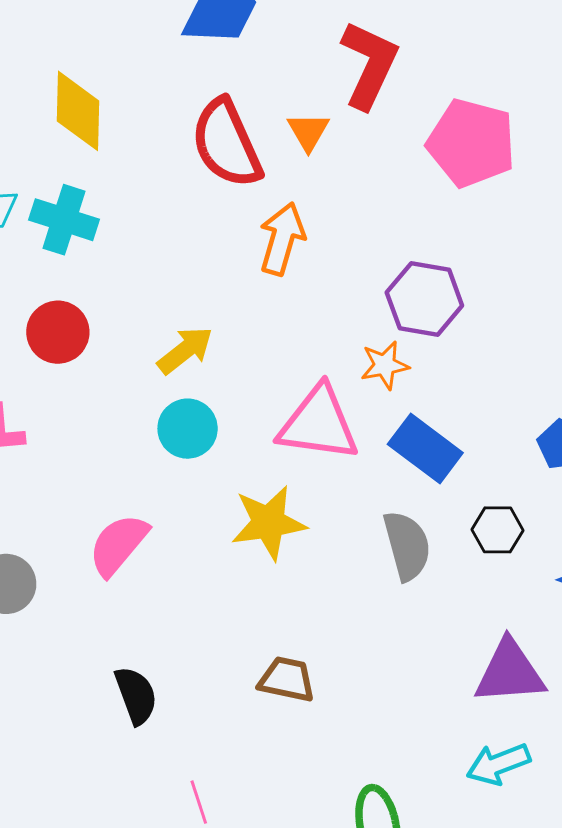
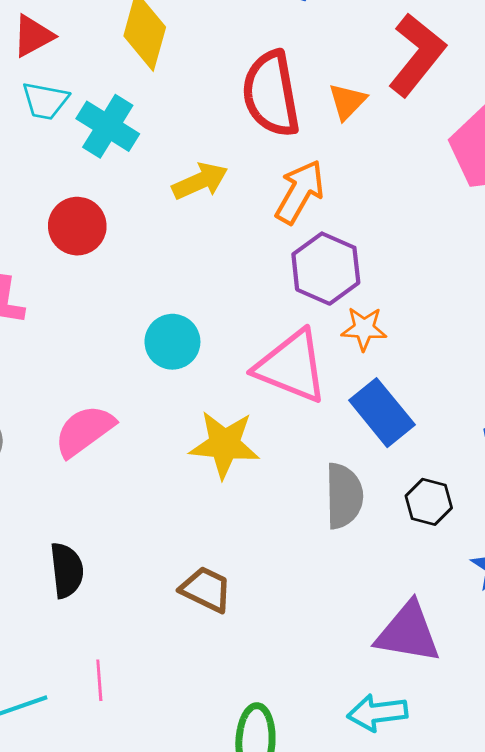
purple hexagon: (424, 299) -> (326, 269), moved
yellow arrow: (185, 350) -> (200, 181), moved

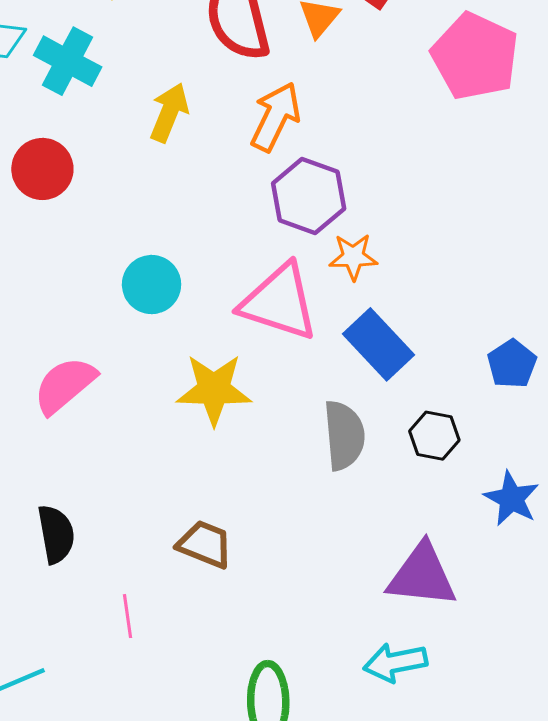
yellow arrow: (200, 181) -> (169, 112), turned -40
pink line: (99, 680) -> (127, 616), moved

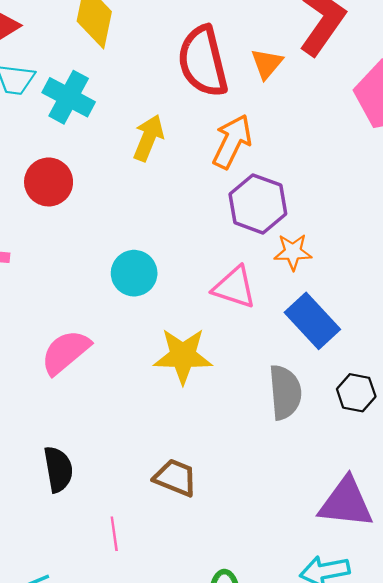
pink triangle: (279, 302) -> (234, 287), size x0.7

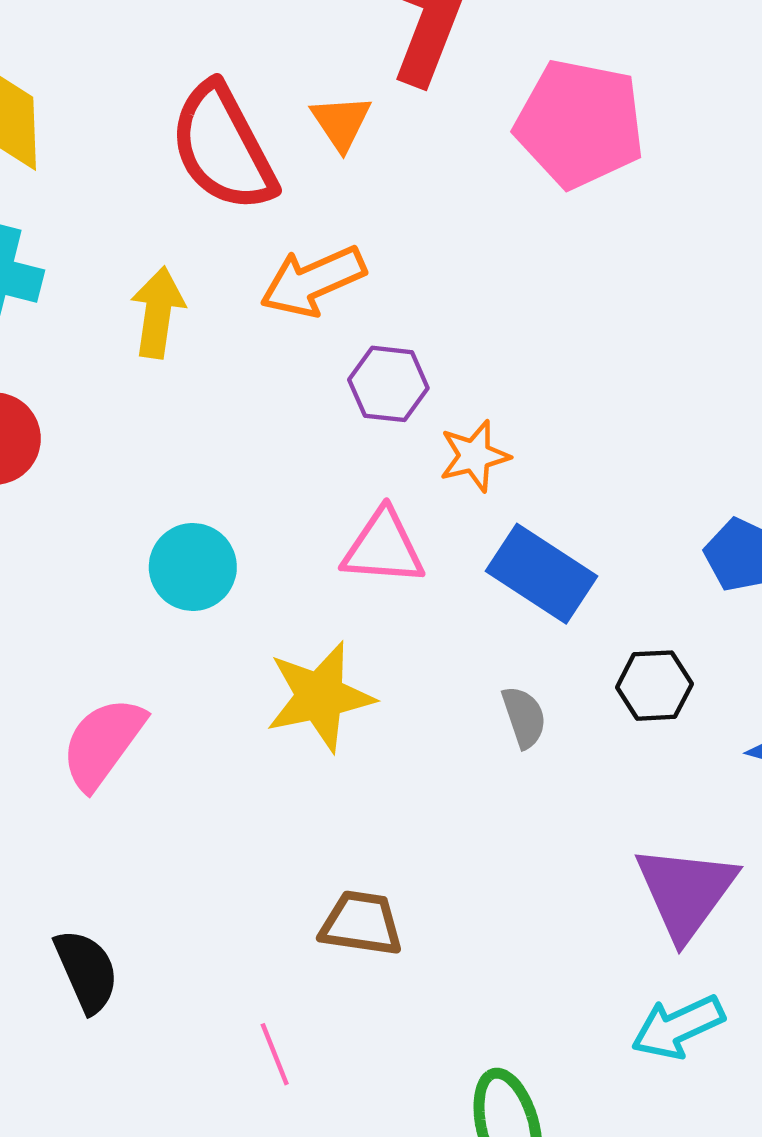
orange arrow: (232, 142) -> (313, 281), turned -126
purple hexagon: (258, 204) -> (388, 384), size x0.7
gray semicircle: (285, 392) -> (524, 717), size x0.6
black semicircle: (58, 469) -> (87, 971), moved
purple triangle: (346, 503) -> (686, 892), turned -46

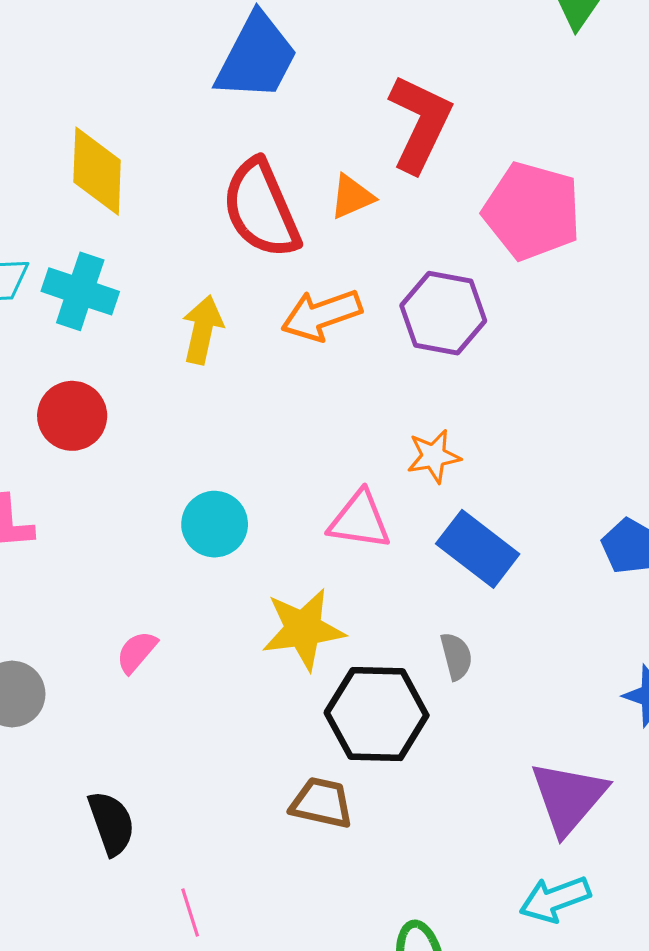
orange triangle: (341, 122) -> (352, 197), turned 36
purple hexagon: (388, 384) -> (443, 313), moved, size x1.4
black hexagon: (654, 686) -> (377, 714), moved, size x1.8
pink semicircle: (103, 743) -> (137, 652), size x0.6
pink line: (275, 1054) -> (190, 912), moved

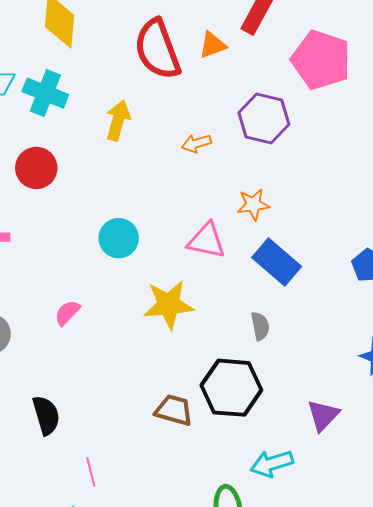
orange arrow: (321, 315) -> (196, 143), moved, size x0.6
black hexagon: (377, 714) -> (231, 388), moved
purple triangle: (568, 798) -> (323, 415), size x0.7
cyan arrow: (555, 899) -> (272, 464), moved

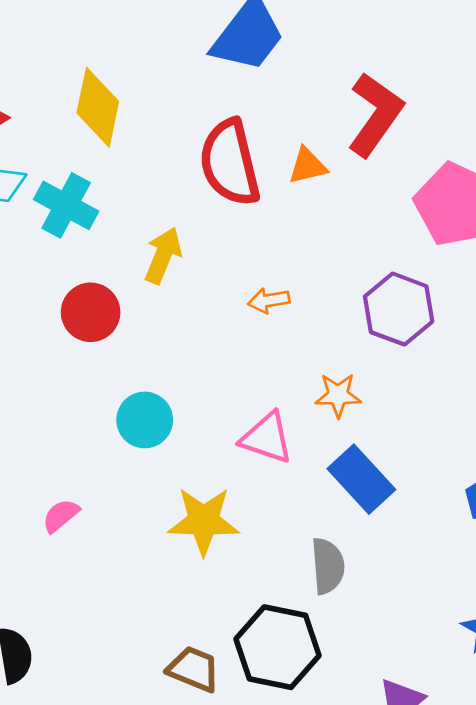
purple hexagon: (264, 119) -> (399, 309), moved
red circle: (36, 168) -> (91, 312), moved
gray semicircle: (260, 326) -> (328, 566), size x1.4

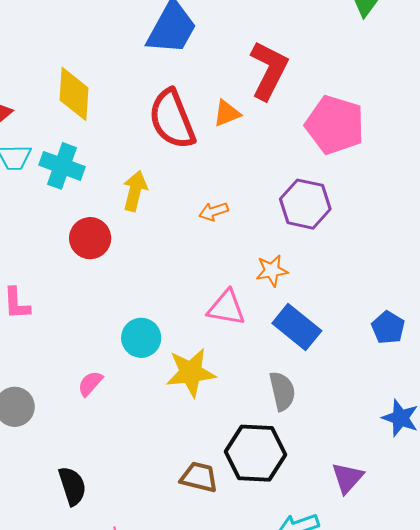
cyan circle: (145, 420) -> (141, 338), moved

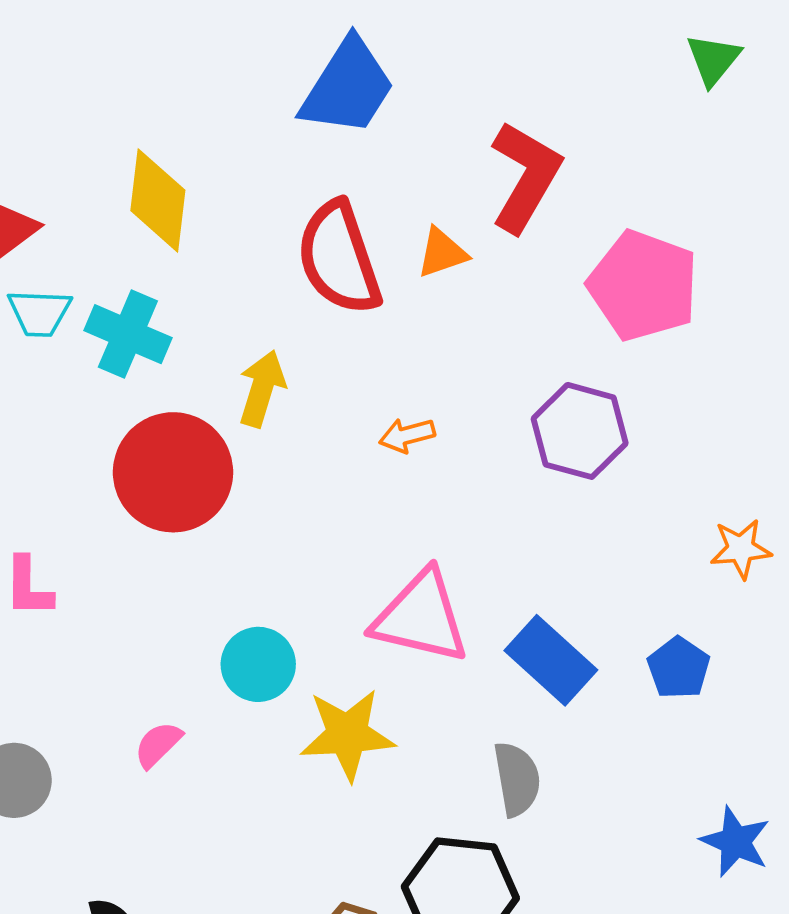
red circle: (90, 238) -> (173, 472), size x1.5
orange star: (272, 271) -> (741, 549), moved
pink triangle: (226, 308) -> (421, 617), size x1.4
blue pentagon: (388, 328) -> (679, 668), moved

